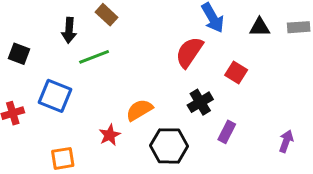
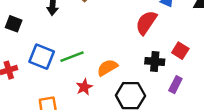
green line: (94, 57) -> (72, 57), moved
red square: (236, 73) -> (180, 51), moved
black cross: (200, 102) -> (155, 62), turned 36

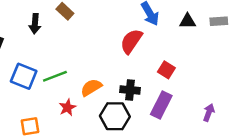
black cross: (155, 62) -> (130, 90), moved
purple rectangle: (175, 85) -> (161, 105), size x1.5

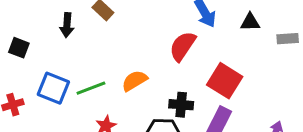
gray rectangle: (219, 21) -> (288, 39), moved
red square: (166, 70) -> (225, 81), size x1.6
orange semicircle: (91, 87) -> (135, 81), moved

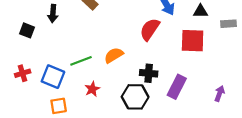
black arrow: (67, 25) -> (53, 14), moved
red square: (225, 81) -> (193, 41), moved, turned -30
blue square: (53, 88) -> (53, 77), moved

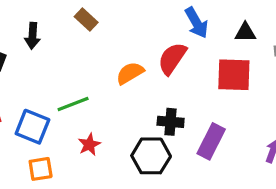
orange semicircle: (114, 55) -> (130, 73), moved

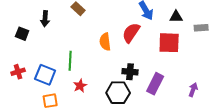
orange semicircle: (130, 73) -> (105, 42), turned -66
green line: (73, 104) -> (70, 61), turned -66

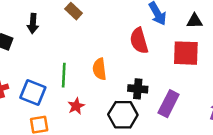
red semicircle: (131, 33) -> (139, 41), turned -50
orange semicircle: (105, 42) -> (100, 69), moved

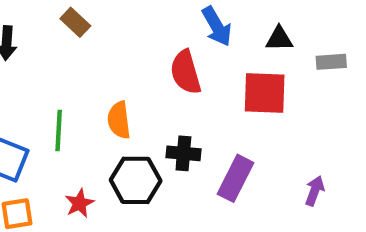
red star: (76, 106) -> (79, 203), moved
black hexagon: (123, 115) -> (136, 180), moved

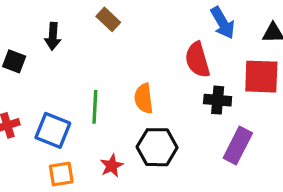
black cross: (183, 153) -> (218, 100), moved

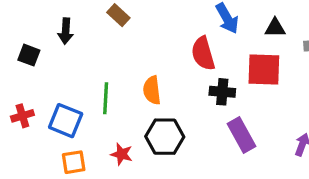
purple rectangle: (238, 146) -> (241, 135), turned -56
red star: (112, 166) -> (122, 154), turned -30

